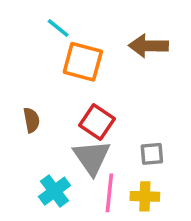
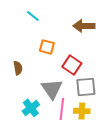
orange square: (83, 62) -> (47, 47), moved, size x0.7
red square: (97, 122) -> (72, 65), moved
gray square: (152, 154) -> (86, 87), size x1.5

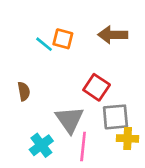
cyan line: (33, 16) -> (44, 44), moved
orange square: (47, 47) -> (63, 39), moved
yellow cross: (82, 111) -> (128, 138), moved

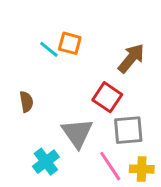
brown arrow: (113, 35) -> (131, 58), moved, turned 128
yellow cross: (128, 138) -> (142, 169), moved
pink line: (83, 147) -> (110, 166), moved, turned -40

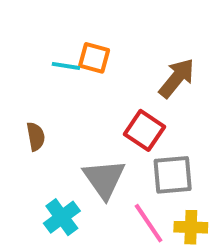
cyan line: (49, 49) -> (66, 66), turned -30

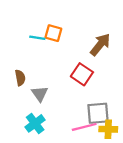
gray square: (173, 175) -> (98, 113), moved
gray triangle: (104, 179) -> (40, 94), moved, size x0.7
pink line: (149, 223) -> (84, 127), turned -70

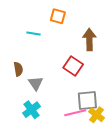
orange square: (53, 33) -> (58, 16), moved
brown arrow: (100, 45) -> (89, 40), turned -40
yellow cross: (108, 129) -> (97, 115), turned 35

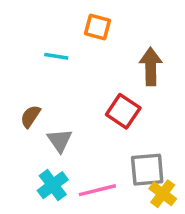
brown semicircle: (18, 69) -> (30, 116), turned -136
pink line: (75, 113) -> (97, 190), moved

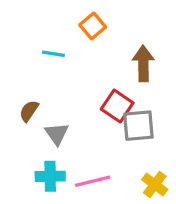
orange square: (97, 27) -> (93, 26), turned 35
gray square: (147, 170) -> (138, 126), moved
cyan cross: (53, 185) -> (50, 176), turned 36

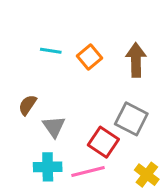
orange square: (93, 26) -> (89, 57), moved
red square: (117, 106) -> (103, 142), moved
gray square: (138, 126) -> (131, 119), turned 32

